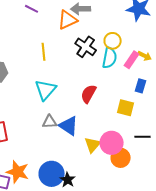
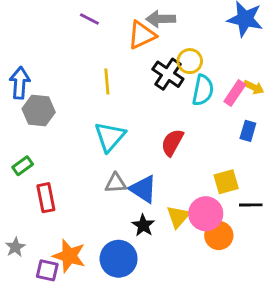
yellow circle: (113, 41) -> (190, 61), moved
yellow square: (126, 108) -> (226, 182), moved, turned -30
black star: (68, 180) -> (143, 225), moved

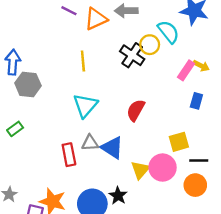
orange triangle: (142, 35) -> (96, 19), moved
cyan semicircle: (203, 90) -> (168, 32), moved, turned -50
red rectangle: (46, 198) -> (69, 155), moved
black star: (143, 225) -> (118, 196), moved
orange circle: (219, 235) -> (195, 185), moved

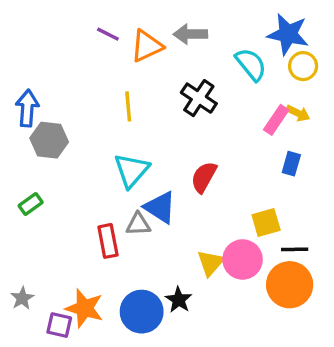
yellow circle: (150, 45) -> (303, 66), moved
blue triangle: (112, 148) -> (160, 207), moved
orange circle: (195, 185) -> (290, 285), size x1.4

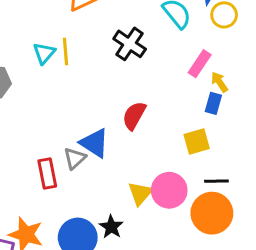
yellow arrow: (298, 113) -> (219, 82), moved, turned -150
cyan triangle: (132, 170) -> (44, 53), moved, size x0.7
yellow square: (266, 222) -> (197, 141), moved
gray triangle: (138, 224) -> (75, 158), turned -40

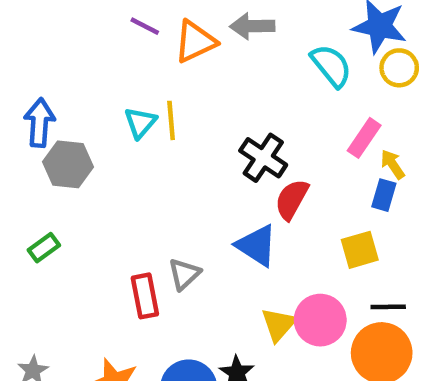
black cross: (130, 44) -> (263, 158), moved
red semicircle: (134, 116) -> (292, 199), moved
blue triangle: (94, 143) -> (257, 245), moved

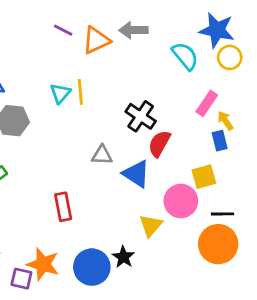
blue rectangle: (384, 195) -> (220, 141), turned -30
gray triangle: (184, 274) -> (102, 155), moved, turned 45
pink circle: (320, 320) -> (181, 201), moved

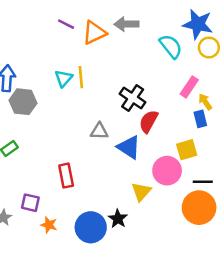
orange star: (43, 264) -> (49, 225), size x0.6
purple square: (21, 279) -> (30, 203), moved

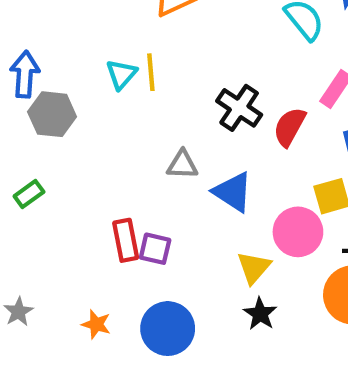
red semicircle: (149, 121) -> (290, 127), moved
purple square: (30, 203) -> (155, 249), moved
black star: (118, 219) -> (260, 314), moved

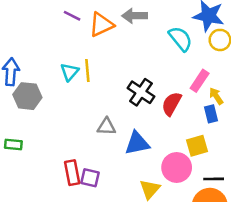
blue triangle: (233, 192) -> (137, 143), turned -44
green rectangle: (29, 194) -> (13, 145), turned 42

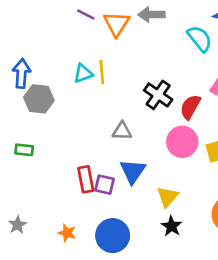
orange triangle: (101, 25) -> (117, 24), turned -32
cyan triangle: (70, 72) -> (83, 73), turned 30
blue triangle: (137, 143) -> (133, 171), moved, turned -44
pink circle: (177, 167) -> (182, 142), moved

